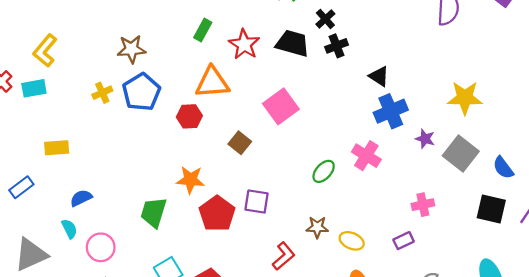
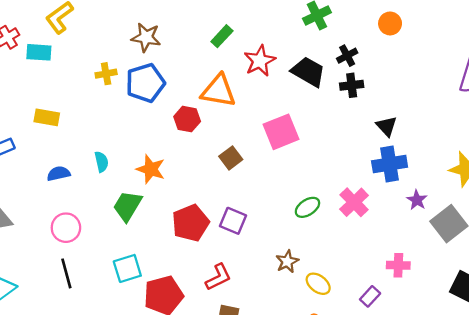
orange star: (190, 180) -> (151, 169), moved
brown star: (317, 227) -> (287, 262), turned 30
cyan semicircle: (69, 229) -> (101, 162), moved
purple rectangle: (404, 241) -> (370, 296), turned -36
red L-shape: (284, 256) -> (218, 277), moved

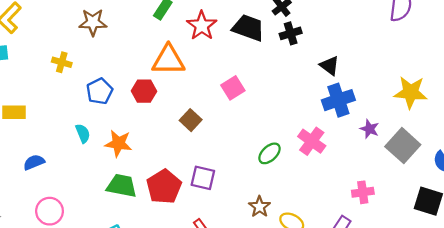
yellow cross: (106, 74) -> (62, 62), turned 36
blue pentagon: (145, 83) -> (100, 91), moved, size x0.7
pink square: (281, 132) -> (233, 88), size x0.7
cyan semicircle: (101, 162) -> (83, 133), moved
green trapezoid: (127, 206) -> (122, 186), moved, turned 80

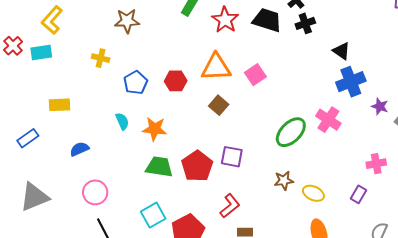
orange triangle: (168, 60) -> (216, 67), moved
green ellipse: (269, 153) -> (291, 132), size x1.5
brown star: (259, 207) -> (284, 181), turned 30

